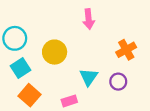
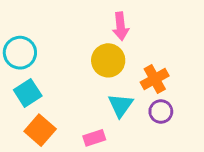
orange cross: (126, 50) -> (155, 79), moved
yellow circle: (55, 52) -> (108, 60), moved

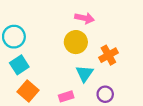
pink arrow: (121, 26) -> (85, 18), turned -72
purple circle: (161, 112) -> (105, 94), moved

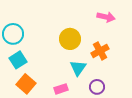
pink arrow: (85, 18) -> (106, 17), moved

